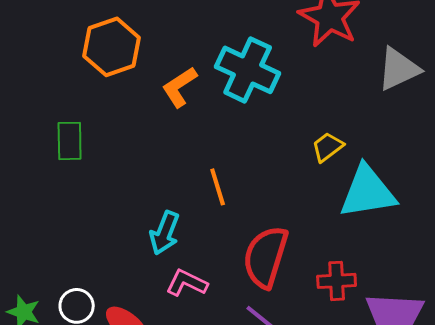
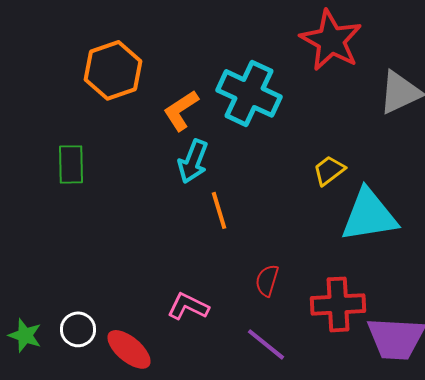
cyan arrow: (165, 233) -> (193, 161), moved
red semicircle: (266, 257) -> (267, 280), size x0.5
red cross: (337, 281) -> (338, 304), size x1.4

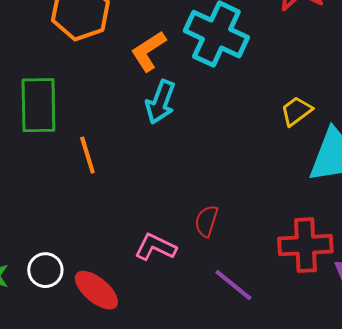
green rectangle: (71, 164) -> (38, 105), size x1.4
orange line: (219, 210) -> (87, 155), moved
red semicircle: (267, 280) -> (206, 221), moved

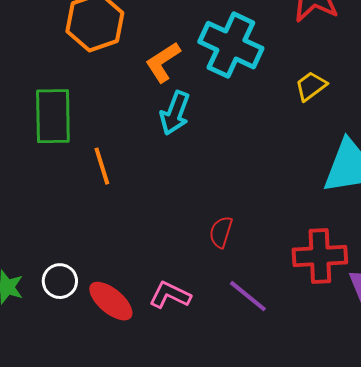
yellow trapezoid: (296, 111) -> (311, 86), moved
pink L-shape: (155, 247) -> (170, 295), moved

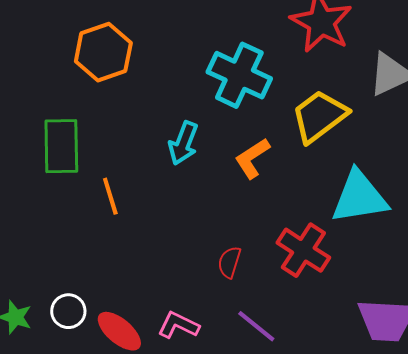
orange L-shape: (163, 62) -> (252, 158), moved
yellow trapezoid: (311, 86) -> (319, 116), size x1.8
red cross: (320, 256) -> (303, 250), moved, turned 36

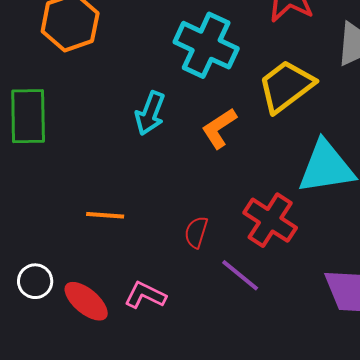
orange line: (110, 196) -> (105, 215), moved, turned -69
purple line: (256, 326) -> (240, 275), moved

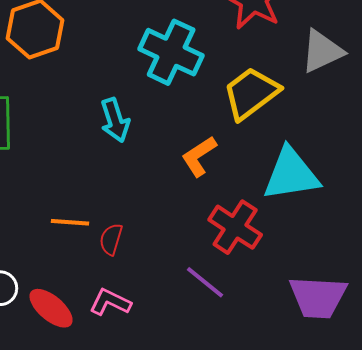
cyan arrow: (150, 113) -> (115, 120), turned -39
orange L-shape: (219, 128) -> (199, 156), moved
red semicircle: (196, 232) -> (111, 239), moved

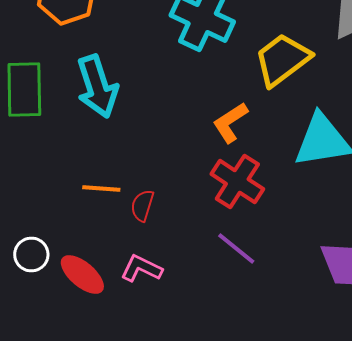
cyan arrow: (115, 120) -> (97, 86), moved, size x1.4
red cross: (235, 227) -> (237, 182), moved

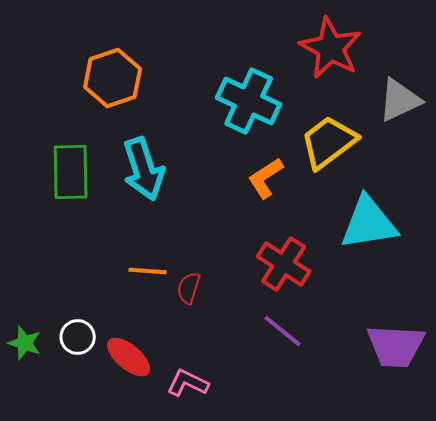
orange L-shape: (230, 122) -> (266, 178), moved
pink L-shape: (141, 268) -> (188, 383), moved

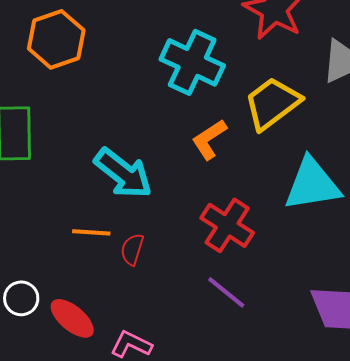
cyan arrow: (144, 169) -> (123, 173), moved, turned -34

